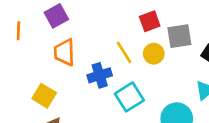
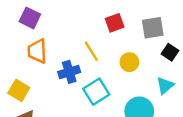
purple square: (56, 16) -> (30, 18), turned -35
gray square: (179, 36) -> (153, 28), moved
yellow circle: (154, 54) -> (129, 62), moved

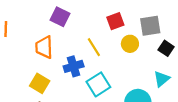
purple square: (30, 18) -> (60, 17), moved
yellow circle: (129, 62) -> (130, 44), moved
yellow square: (19, 90) -> (40, 83), moved

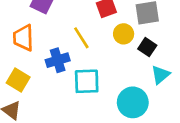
black square: (166, 48) -> (147, 47), moved
cyan square: (98, 84) -> (87, 81), turned 30

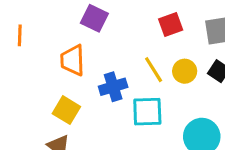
yellow circle: (124, 34) -> (185, 71), moved
yellow line: (81, 38) -> (154, 70), moved

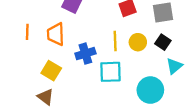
orange line: (20, 35) -> (27, 32), moved
yellow line: (154, 70) -> (115, 41), turned 30

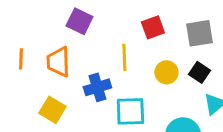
yellow line: (115, 41) -> (124, 57), moved

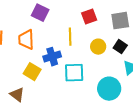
yellow square: (52, 110) -> (32, 72), moved

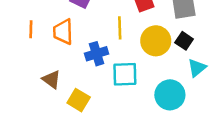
yellow circle: (98, 47) -> (156, 41), size x1.5
yellow square: (32, 72) -> (79, 100), moved
brown triangle: (17, 95) -> (51, 79), moved

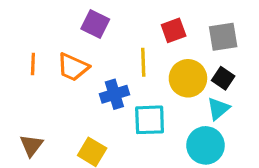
orange trapezoid: (63, 32) -> (73, 67), turned -64
cyan triangle: (197, 68) -> (218, 109), moved
brown triangle: (51, 79) -> (31, 145), moved, turned 30

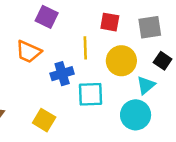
red square: (174, 30) -> (110, 22), turned 30
black square: (223, 78) -> (163, 61), moved

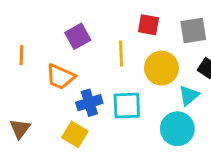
purple square: (47, 17) -> (78, 36), moved, turned 35
orange trapezoid: (29, 52) -> (60, 77), moved
blue cross: (62, 74) -> (89, 103), moved

